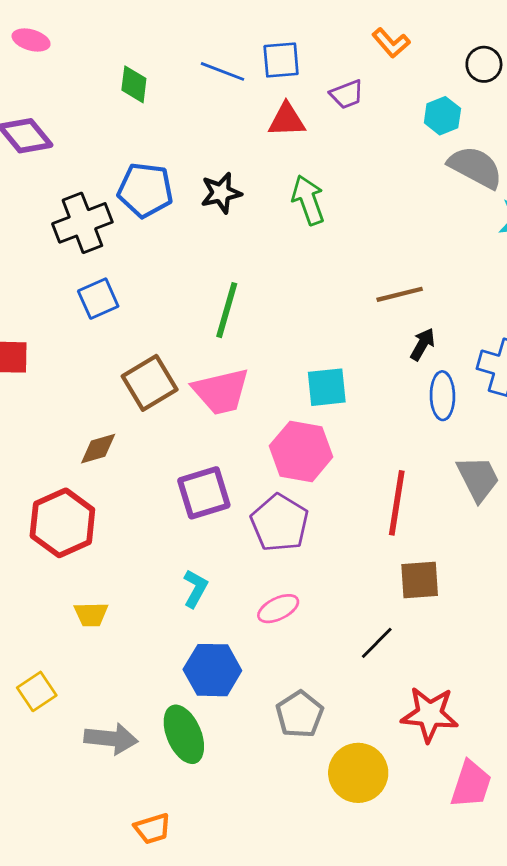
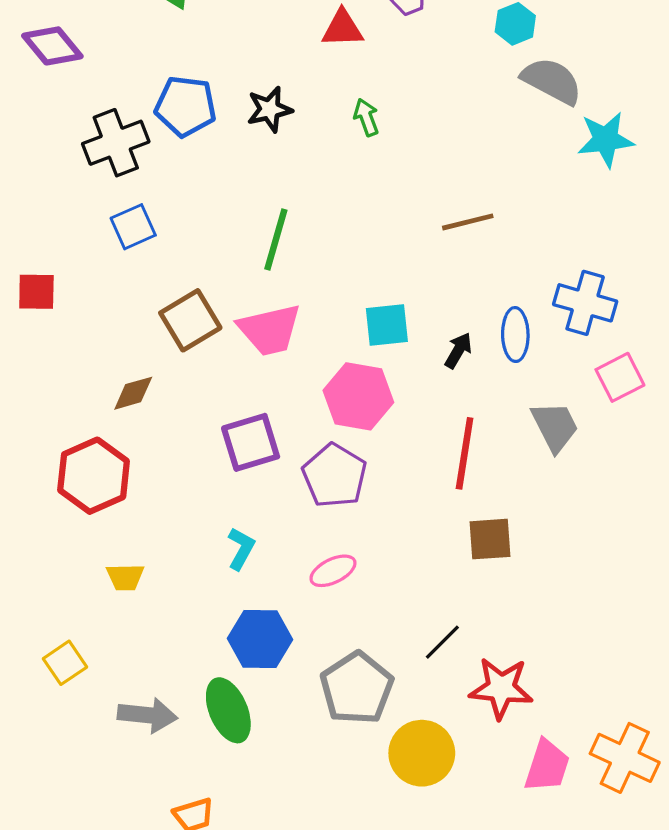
green arrow: (308, 200) -> (366, 117), size x0.7
black arrow: (422, 344) -> (458, 350), moved
black line: (377, 643) -> (442, 642), moved
gray pentagon: (300, 714) -> (357, 688), size x1.4

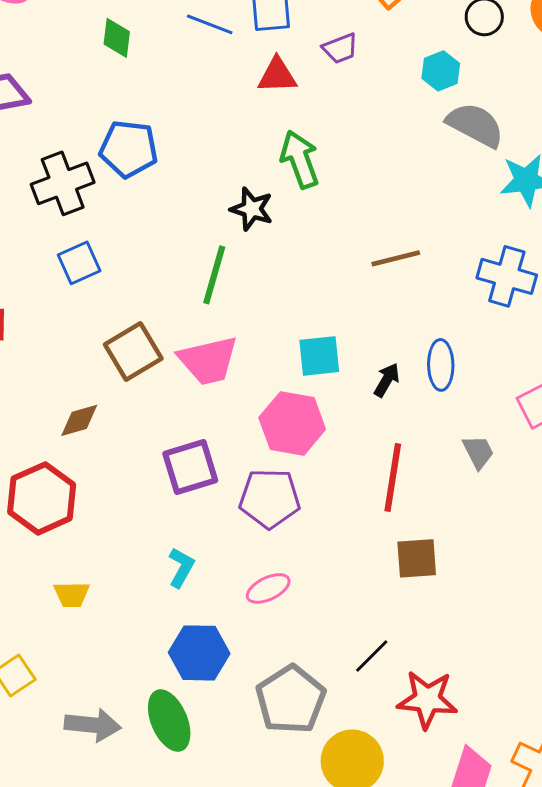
black star: (270, 109) -> (252, 209), moved, turned 30
green arrow: (366, 117) -> (300, 159), size x1.6
blue cross: (585, 303) -> (507, 276), moved
gray trapezoid: (555, 427) -> (478, 452), size x0.7
purple pentagon: (335, 476) -> (270, 498), turned -30

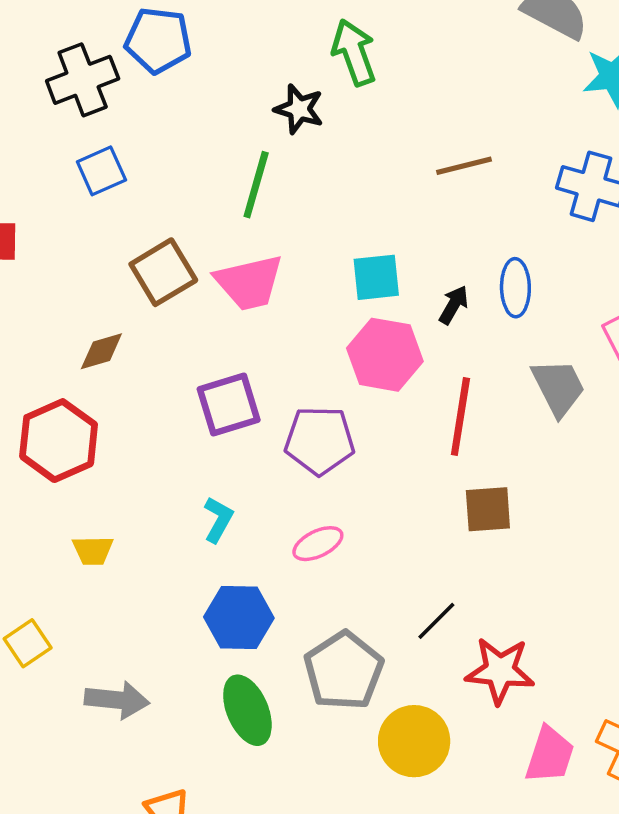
pink hexagon: (292, 423) -> (385, 355), moved
gray trapezoid: (478, 452) -> (558, 387), size x1.5
green ellipse: (169, 721) -> (247, 710), moved

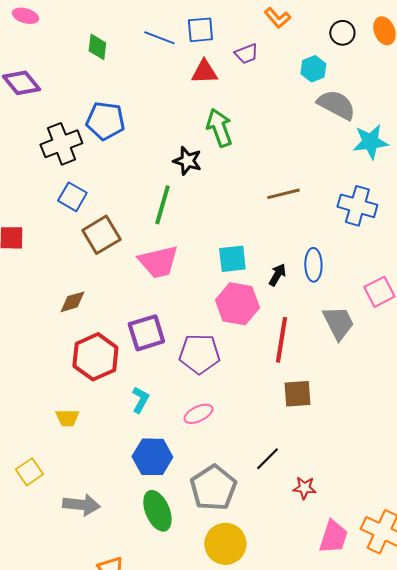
blue square: (101, 171) -> (72, 197), turned -36
brown square: (163, 272) -> (101, 235), moved
red hexagon: (59, 441) -> (95, 357), moved
red star: (500, 671) -> (304, 488), size x0.6
yellow circle: (414, 741) -> (225, 544), moved

